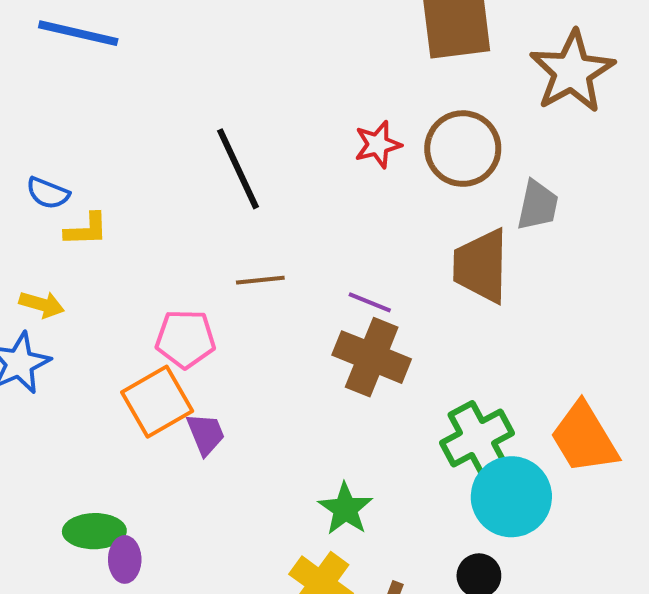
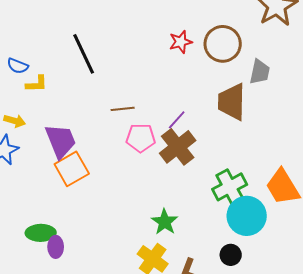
black line: (238, 169) -> (84, 54), moved
purple line: (370, 302) -> (177, 120), turned -70
pink pentagon: (185, 339) -> (141, 138), moved
brown cross: (372, 357) -> (178, 147), turned 30
purple trapezoid: (206, 434) -> (61, 141), moved, size x1.6

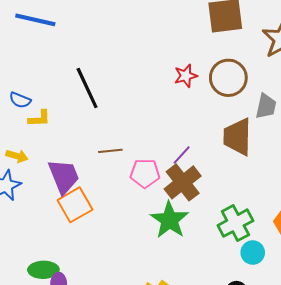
brown line: (123, 109) -> (110, 151), moved
cyan circle: (247, 216) -> (253, 253), size x0.6
green star: (165, 222) -> (169, 220), moved, size x1.4

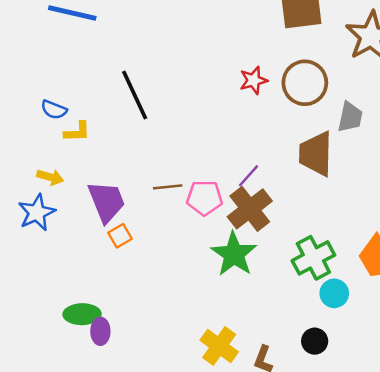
brown line: (110, 151) -> (168, 187), moved
orange square: (75, 205) -> (120, 236), size x0.6

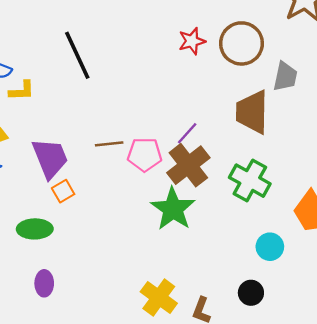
green cross: (313, 258) -> (250, 181), moved, turned -33
green ellipse: (82, 314) -> (35, 229), moved

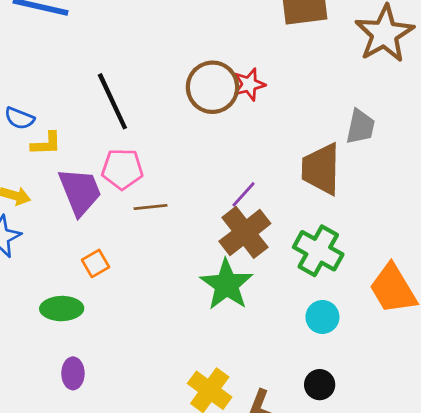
brown circle: (242, 43) -> (213, 87), moved
pink pentagon: (145, 155) -> (122, 169), moved
purple trapezoid: (50, 158) -> (80, 192), moved
cyan circle: (270, 247) -> (322, 317), moved

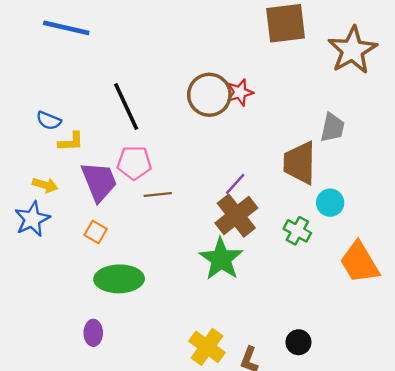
green cross: (318, 251) -> (297, 231), size x0.7
orange square: (96, 263) -> (96, 232), moved, turned -30
green ellipse: (62, 309) -> (119, 279), moved, size x1.4
cyan circle: (322, 317) -> (330, 203), moved

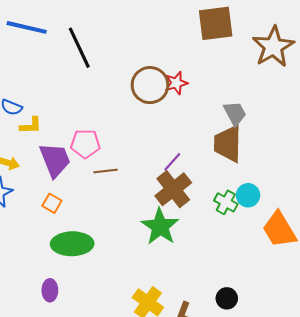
black line: (126, 106) -> (79, 48), moved
gray trapezoid: (333, 128) -> (235, 113), moved, turned -40
cyan circle: (330, 203) -> (248, 195), moved

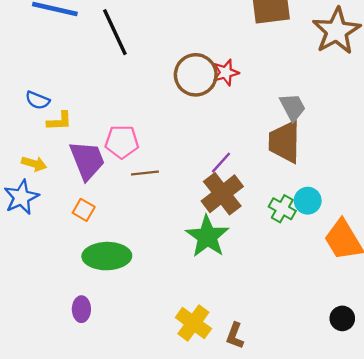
black circle: (227, 298) -> (342, 318), moved

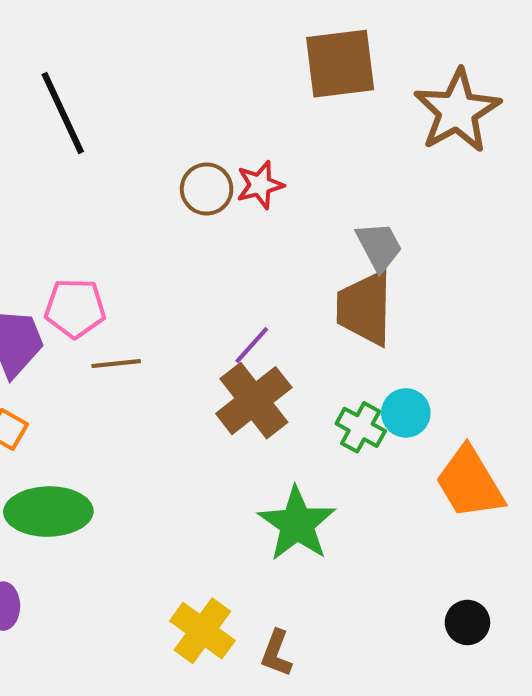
brown circle: (196, 75) -> (207, 189), size x0.7
green star: (207, 236) -> (297, 524), moved

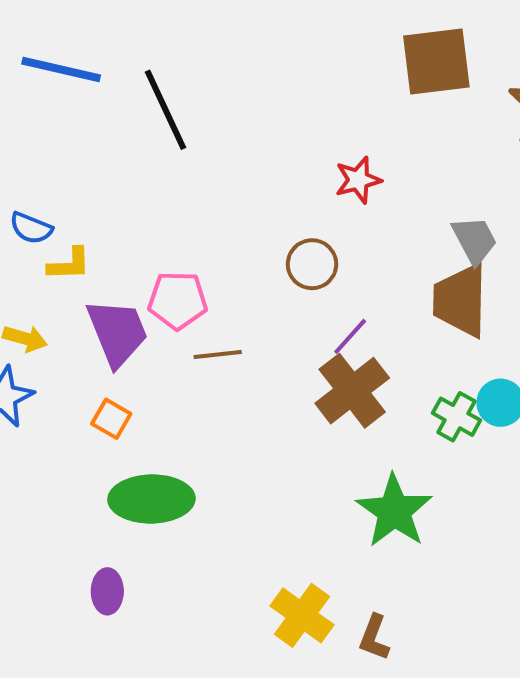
brown circle: (207, 189) -> (312, 264), moved

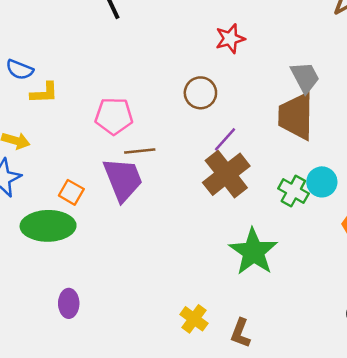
purple trapezoid: (117, 332) -> (123, 179), moved
green ellipse: (151, 499) -> (48, 226), moved
yellow cross: (302, 615) -> (194, 319), size x0.7

